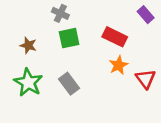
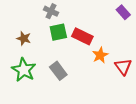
red rectangle: (115, 37) -> (82, 36), moved

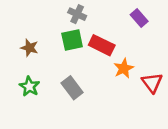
gray cross: (51, 11) -> (77, 14), moved
purple rectangle: (123, 12) -> (139, 18), moved
green star: (24, 70) -> (29, 86), size x0.7

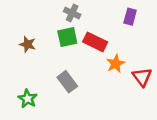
purple rectangle: (139, 18) -> (130, 17), turned 56
green star: (29, 86) -> (28, 99), moved

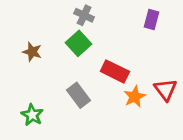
green square: (67, 37) -> (78, 43), turned -30
red rectangle: (95, 42) -> (115, 71), moved
orange star: (116, 64) -> (135, 97), moved

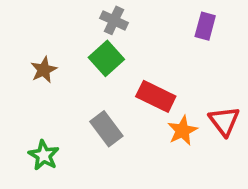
brown star: (32, 52) -> (44, 70), turned 30

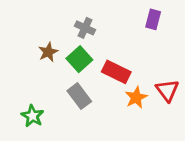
gray cross: (114, 20) -> (85, 28), moved
green square: (106, 58) -> (79, 59), moved
brown star: (44, 70) -> (48, 52), moved

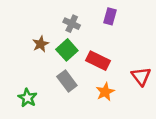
purple rectangle: (153, 19) -> (110, 16), moved
orange star: (136, 97) -> (105, 92), moved

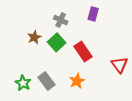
red rectangle: (98, 61) -> (83, 52), turned 30
gray rectangle: (67, 81) -> (46, 81), moved
orange star: (105, 92) -> (77, 81), moved

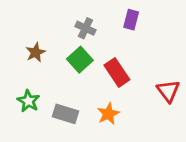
brown star: (34, 37) -> (36, 52), moved
gray rectangle: (46, 81) -> (66, 114), turned -36
green star: (23, 83) -> (28, 101), moved

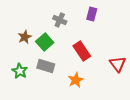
green square: (80, 60) -> (45, 42), moved
gray rectangle: (66, 114) -> (46, 66), moved

